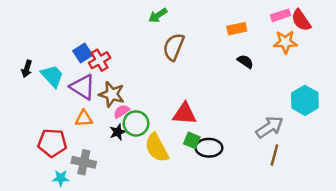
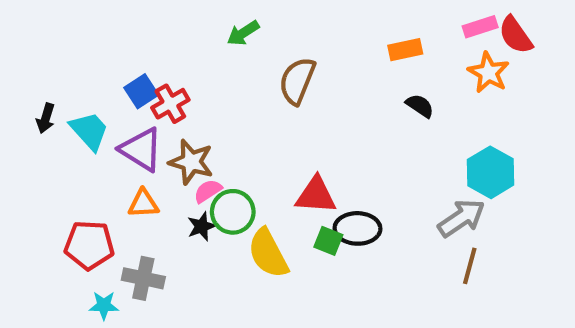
green arrow: (158, 15) -> (243, 33), moved
orange star: (285, 42) -> (488, 73), turned 30
cyan hexagon: (305, 100) -> (491, 172), moved
black ellipse: (209, 148) -> (357, 228), moved

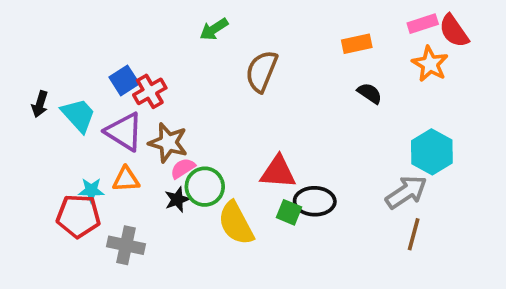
cyan star: (104, 305) -> (91, 190), moved

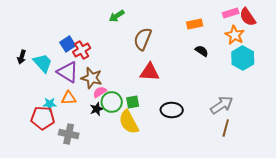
cyan hexagon: (432, 152) -> (243, 58), moved
red triangle: (278, 172) -> (150, 72), moved
green square: (289, 212) -> (133, 102), moved, turned -32

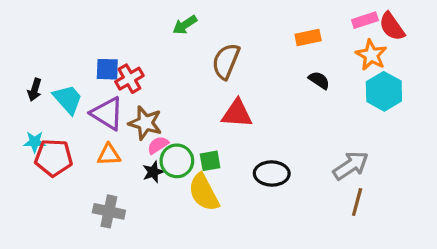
blue square: (68, 44) -> (107, 69), turned 35
cyan star: (50, 104) -> (35, 142), moved
red pentagon: (43, 118) -> (54, 158), moved

